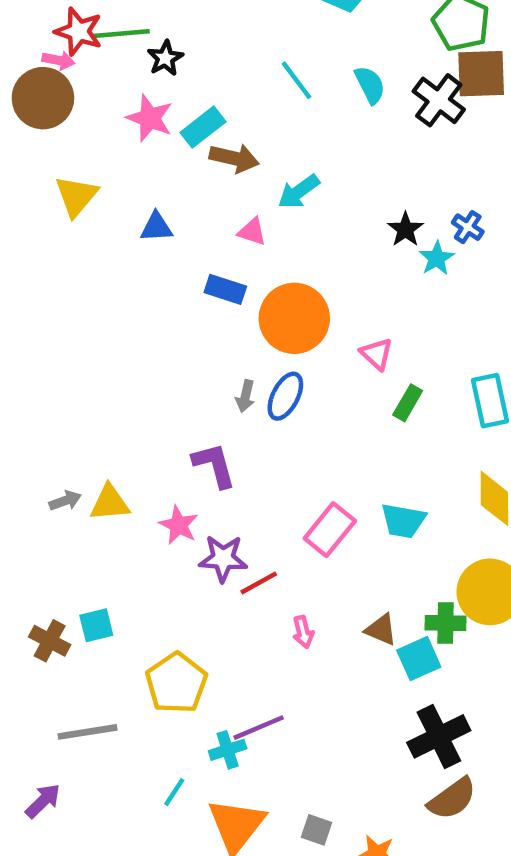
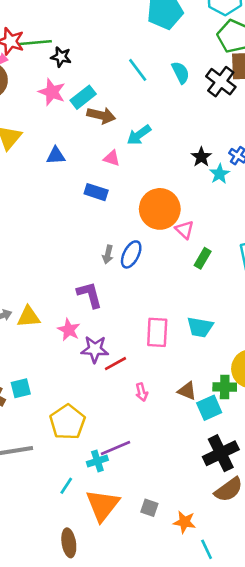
black star: (165, 58) -> (61, 57), turned -30
orange circle: (294, 318) -> (160, 209), moved
pink rectangle: (330, 530) -> (157, 332), turned -36

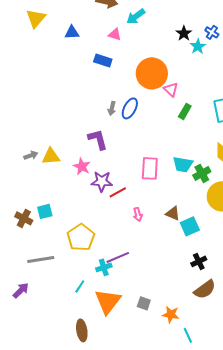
green cross: (225, 387) -> (202, 173), moved, turned -30
black cross: (221, 453) -> (199, 261), size x0.6

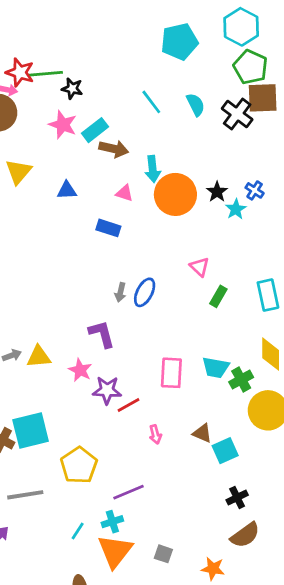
cyan arrow: (136, 16) -> (153, 169), turned -60
orange circle: (152, 73) -> (175, 194), moved
cyan square: (45, 211) -> (31, 430), size x1.8
cyan cross: (104, 267) -> (112, 522), moved
orange star: (171, 314) -> (213, 569), moved

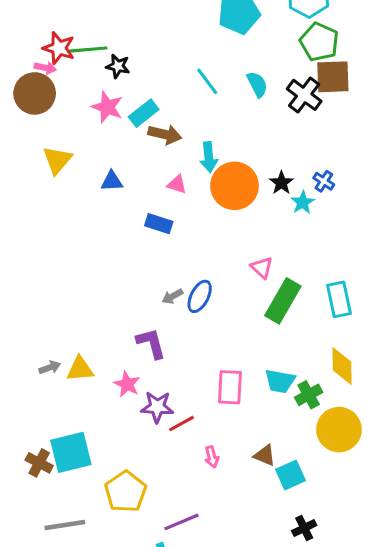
gray arrow: (120, 292) -> (172, 296), turned 48
green rectangle: (218, 296) -> (283, 301), size x1.8

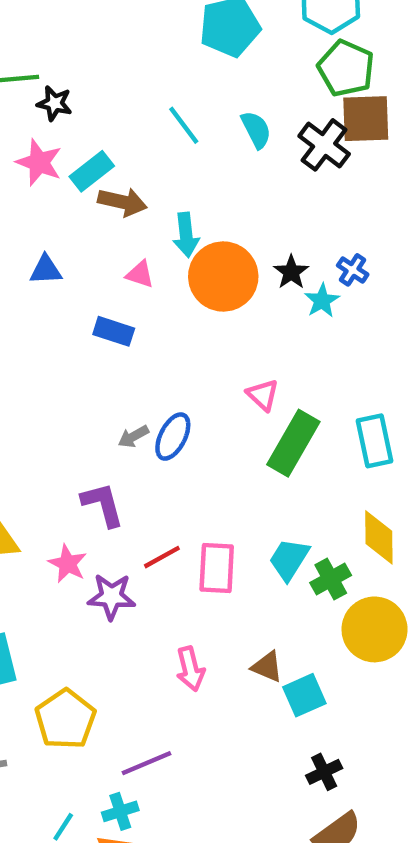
cyan trapezoid: (280, 381) -> (289, 559), turned 112
red line: (181, 424) -> (162, 557), moved
pink arrow: (212, 457) -> (190, 669), size x1.4

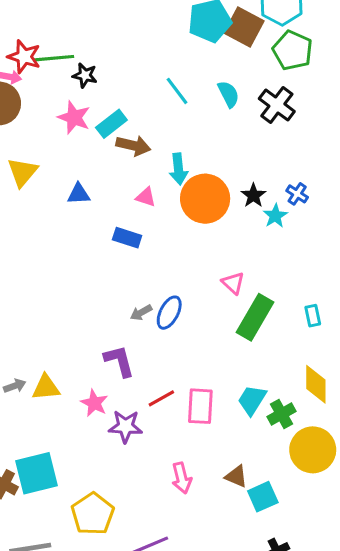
brown square: (366, 119) -> (244, 27), moved, turned 30
cyan rectangle: (375, 441) -> (313, 316), size x0.6

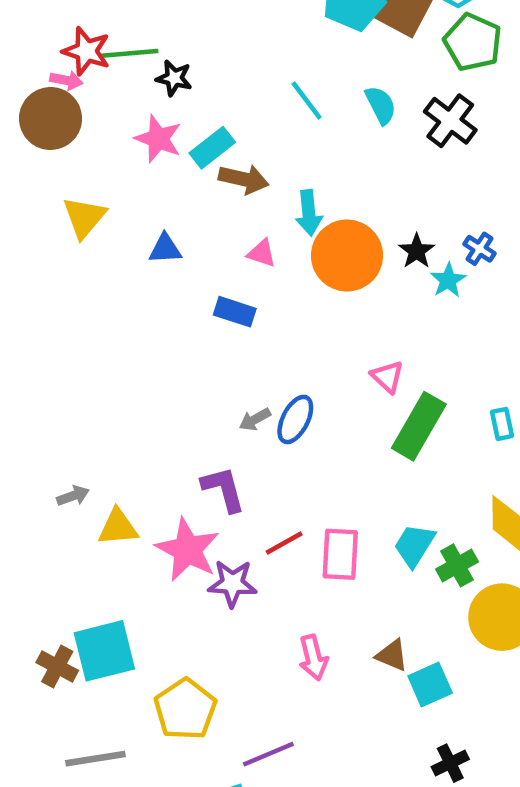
gray arrow: (15, 386) -> (73, 496), moved
pink star: (94, 403) -> (188, 550), size x1.6

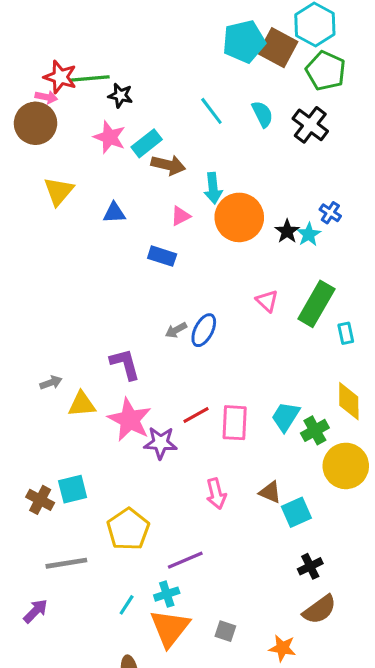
black star: (417, 251) -> (287, 231), moved
pink triangle: (262, 253) -> (181, 216), turned -45
green rectangle: (419, 426) -> (316, 304), moved
purple L-shape: (223, 489) -> (125, 364), moved
cyan square: (104, 651) -> (73, 489), size x0.7

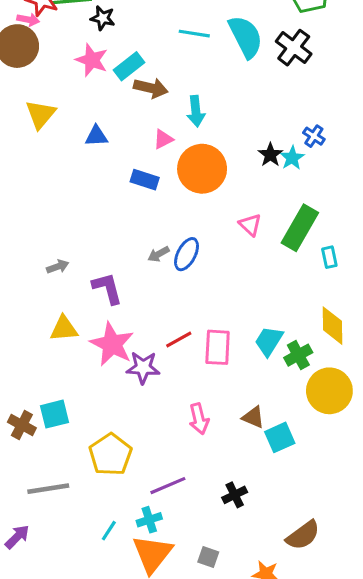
cyan line: (211, 111) -> (194, 34), turned -44
cyan semicircle: (262, 114) -> (246, 37), size x1.6
orange circle: (239, 217) -> (202, 169), moved
gray arrow: (51, 383) -> (58, 267), moved
black cross: (310, 566) -> (235, 495), moved

